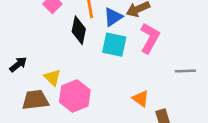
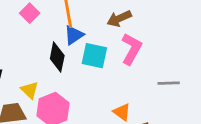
blue triangle: (113, 17) -> (74, 35), moved
black diamond: (79, 30) -> (57, 57), moved

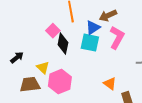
pink square: (30, 13) -> (53, 31), moved
blue triangle: (74, 35) -> (93, 28), moved

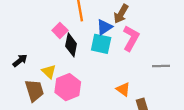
brown arrow: (108, 16) -> (121, 14), turned -36
brown trapezoid: (30, 85) -> (34, 90), turned 80

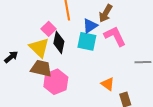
pink L-shape: (131, 38) -> (115, 36), turned -55
yellow triangle: (49, 72) -> (39, 48), moved, size x1.5
brown trapezoid: (34, 90) -> (41, 68), moved, turned -60

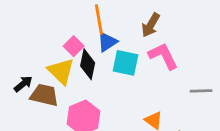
blue triangle: (90, 26) -> (107, 42), moved
brown trapezoid: (41, 68) -> (44, 95), moved

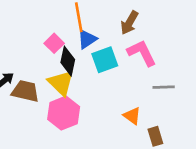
cyan square: (125, 63) -> (105, 60), turned -32
yellow triangle: (61, 71) -> (61, 83), moved
gray line: (201, 91) -> (164, 87), moved

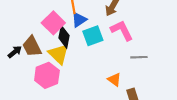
pink square: (54, 43) -> (53, 23), size x1.5
brown trapezoid: (25, 91) -> (32, 46), moved, turned -130
pink hexagon: (64, 113) -> (47, 75), moved

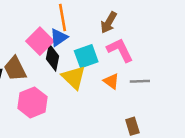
blue triangle: (79, 20) -> (59, 37), moved
yellow triangle: (59, 54) -> (74, 77), moved
orange triangle: (114, 80) -> (111, 81), moved

